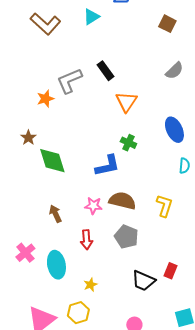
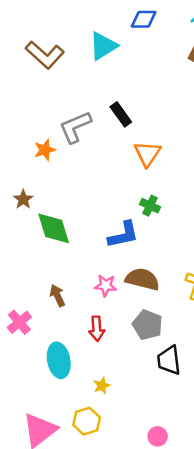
cyan triangle: (91, 17) -> (103, 46), size x1.4
pink cross: (25, 253) -> (19, 322), moved
black trapezoid: (143, 281) -> (169, 360), moved, turned 60

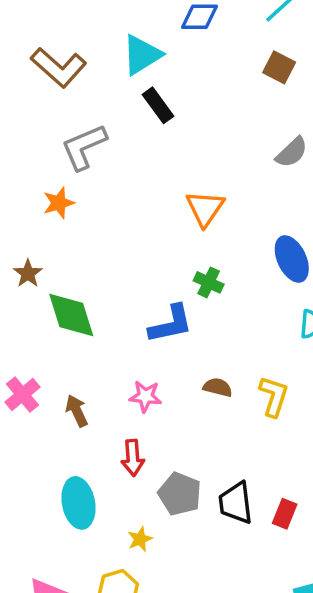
black rectangle: (121, 114) -> (158, 105), moved
gray L-shape: (75, 127) -> (84, 147), moved
brown semicircle: (142, 279) -> (218, 387), moved, size x0.6
pink cross: (19, 322) -> (22, 395), moved
gray pentagon: (147, 325) -> (180, 494), moved

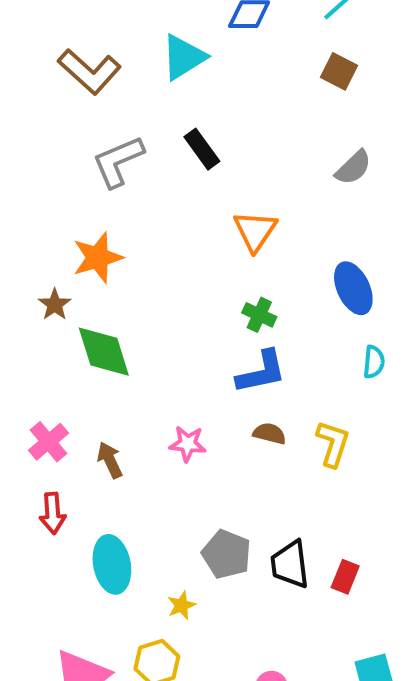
black rectangle: (158, 105) -> (202, 149), moved
orange star: (59, 203) -> (98, 258), moved, size x1.4
blue L-shape: (171, 324) -> (261, 372), moved
red arrow: (133, 458) -> (53, 513), moved

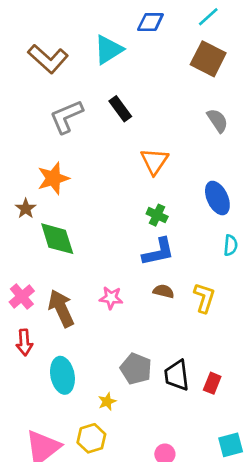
brown square: (339, 71) -> (208, 59), size x1.5
gray semicircle: (353, 168) -> (217, 121), turned -80
brown arrow: (110, 460) -> (61, 308), size x1.6

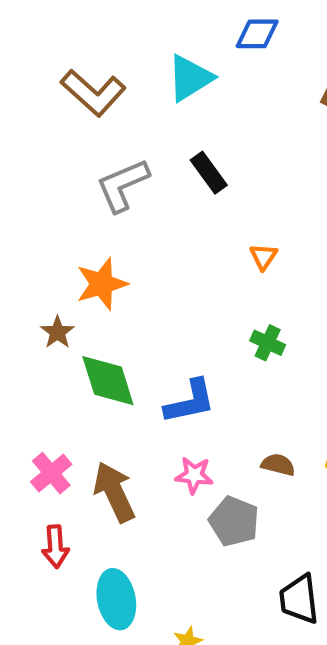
orange triangle: (154, 161) -> (263, 257), size x0.6
blue L-shape: (158, 252) -> (190, 402), moved
gray pentagon: (136, 369) -> (234, 521), moved

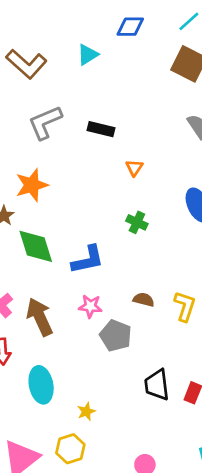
cyan triangle: (190, 78) -> (88, 55), size x0.7
black rectangle: (209, 173) -> (101, 129), moved, turned -40

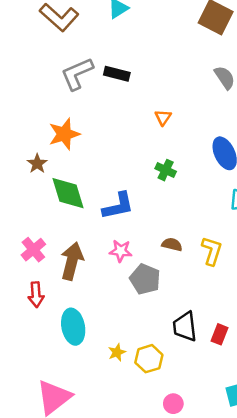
black rectangle: (101, 129) -> (117, 74), moved
brown arrow: (40, 317) -> (72, 261), turned 39
yellow hexagon: (70, 449) -> (149, 359), moved

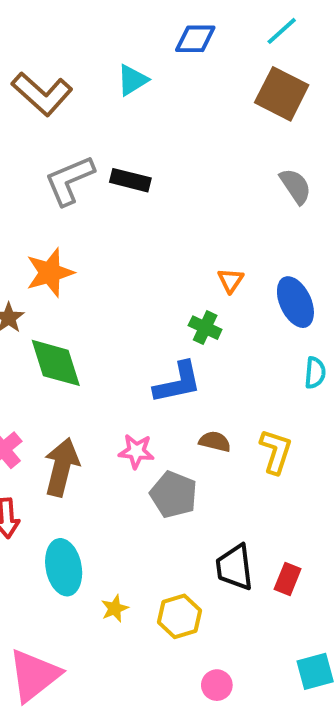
orange triangle: (163, 117) -> (231, 280), moved
blue L-shape: (118, 206) -> (178, 383), moved
yellow star: (117, 352) -> (115, 608), moved

